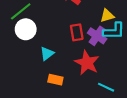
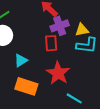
purple cross: (97, 36) -> (60, 26), moved, turned 30
orange rectangle: (55, 80) -> (26, 86), size x1.5

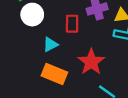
red rectangle: (51, 43) -> (72, 24), moved

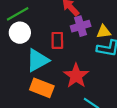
cyan triangle: (50, 44) -> (37, 60), size x1.6

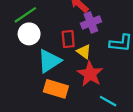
yellow triangle: (104, 32) -> (84, 52), moved, turned 48

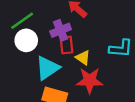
purple cross: (91, 23) -> (61, 30), moved
red star: (90, 74) -> (90, 81), turned -30

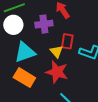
red rectangle: (67, 45) -> (67, 41), moved

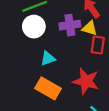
cyan triangle: (25, 52) -> (48, 59), size x0.6
yellow triangle: (56, 52) -> (90, 28), moved, turned -32

